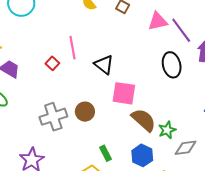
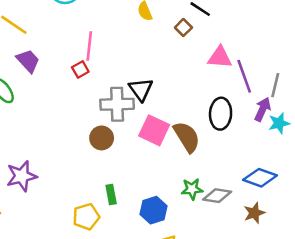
pink line: (73, 48) -> (89, 46), moved
gray cross: (53, 117) -> (117, 104), moved
brown semicircle: (144, 120) -> (187, 137), moved
gray diamond: (186, 148) -> (217, 196), moved

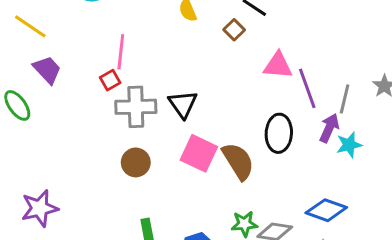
gray cross: (117, 104) -> (136, 107), moved

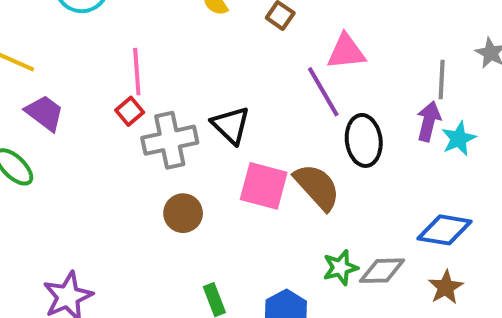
purple line: (307, 88) -> (323, 92), moved

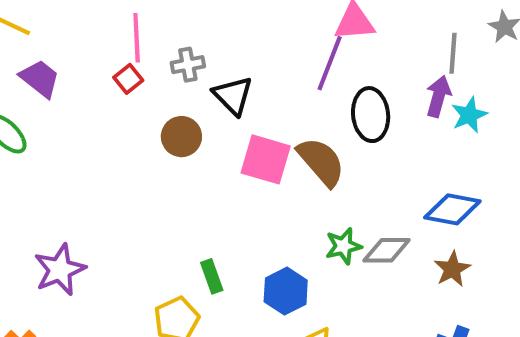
purple line: (323, 92) -> (330, 63), turned 50
gray cross: (170, 140) -> (188, 65), moved, size x0.6
brown circle: (183, 213) -> (181, 137), moved

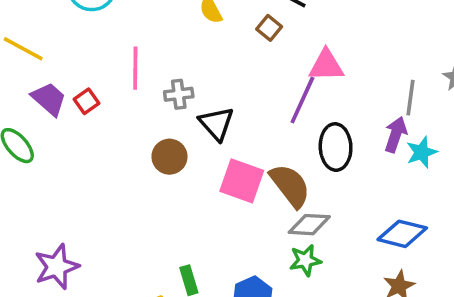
red square: (128, 79) -> (87, 101), moved
gray diamond: (387, 250) -> (309, 225), moved

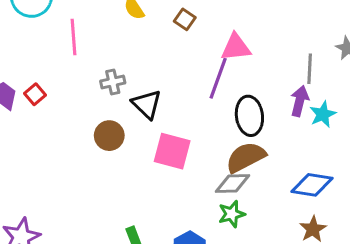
pink line: (135, 68) -> (74, 37), moved
brown semicircle: (290, 186) -> (246, 157), moved, turned -75

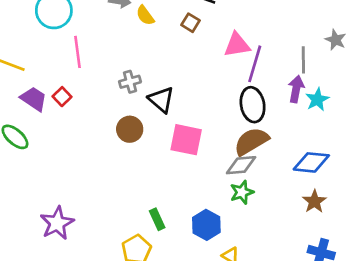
pink line: (74, 37) -> (77, 52), moved
purple line: (218, 78) -> (255, 64), moved

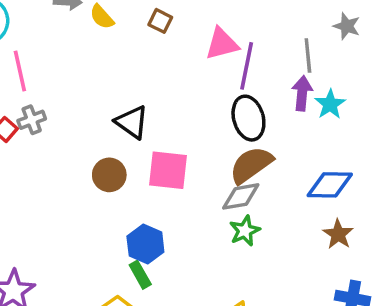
gray cross: (130, 82) -> (32, 120), moved
brown circle: (130, 129) -> (109, 175), moved
blue hexagon: (206, 225) -> (145, 244), moved

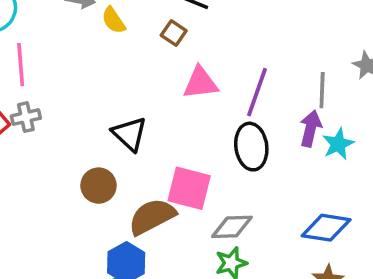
pink triangle: (222, 44) -> (201, 83), moved
brown semicircle: (251, 165) -> (152, 217), moved
pink square: (168, 170) -> (189, 188), moved

